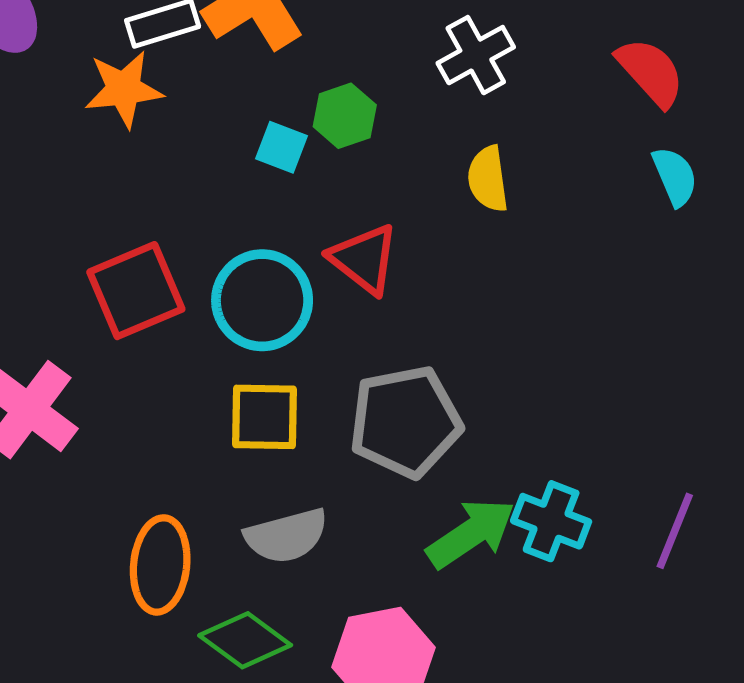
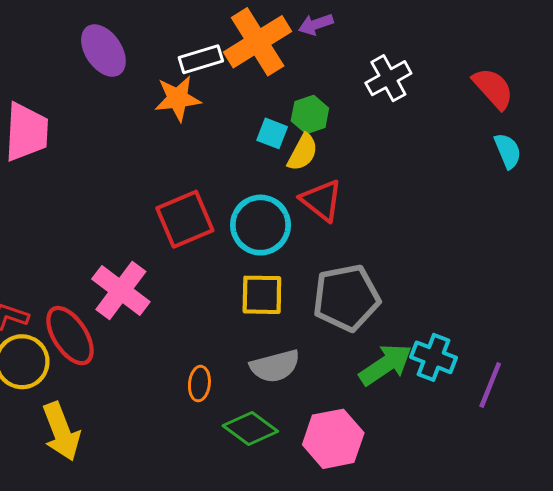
yellow semicircle: (488, 179) -> (303, 152), moved, turned -144
purple line: (675, 531) -> (490, 385), moved
orange ellipse: (160, 565) -> (199, 384), size x0.6

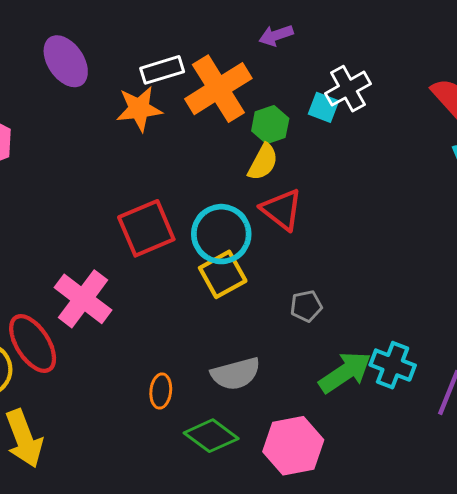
orange cross: (258, 42) -> (218, 89), moved
cyan square: (272, 133) -> (323, 107), moved
yellow square: (262, 295) -> (223, 274), moved, turned -30
gray pentagon: (346, 298) -> (306, 306), size x0.5

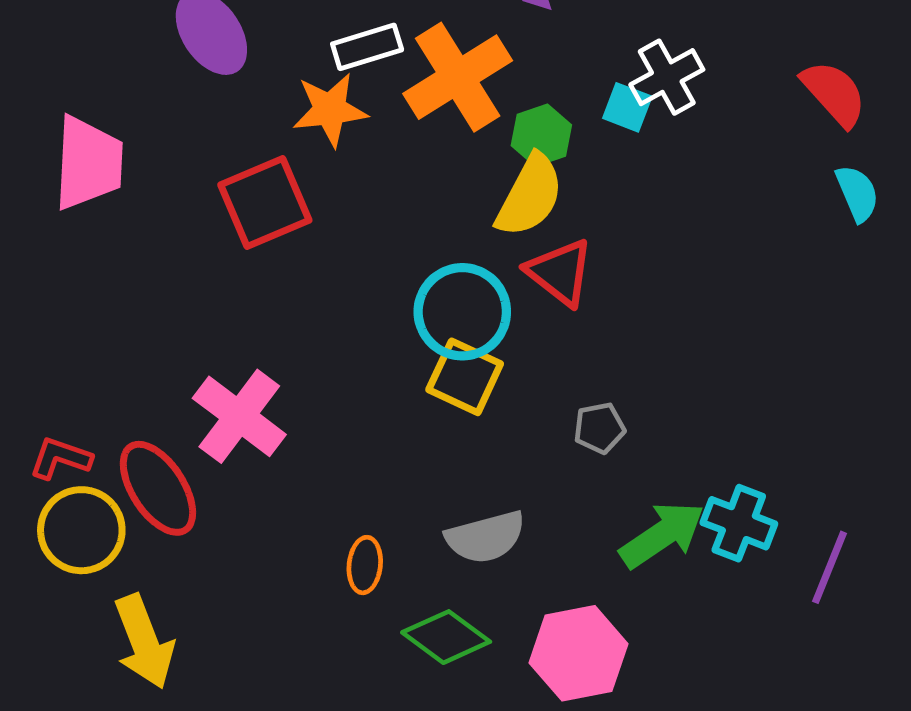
yellow semicircle: (263, 162) -> (530, 196), size x1.4
red square: (146, 228) -> (265, 203), moved
yellow square: (223, 274) -> (465, 377), turned -36

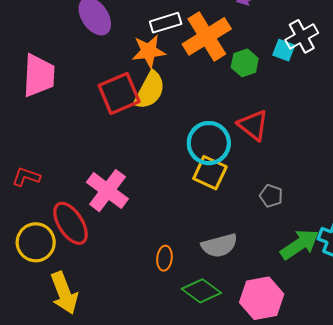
yellow semicircle: (530, 196) -> (150, 90), moved
gray pentagon: (599, 428) -> (271, 196), turned 30
red L-shape: (60, 458) -> (26, 177), moved

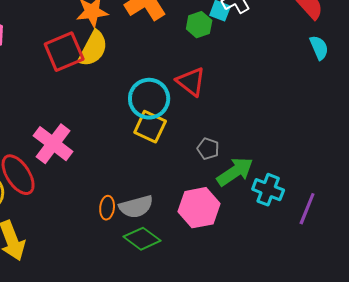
green hexagon: (245, 63) -> (199, 25), moved
green arrow: (300, 244) -> (235, 172), moved
gray semicircle: (219, 245) -> (136, 207), moved
pink hexagon: (262, 298) -> (199, 208), moved

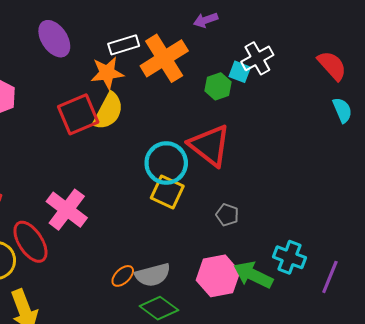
red triangle: (191, 82) -> (210, 145), size x1.4
green arrow: (235, 172) -> (253, 275), moved, turned -120
orange ellipse: (107, 208) -> (123, 276), turned 40

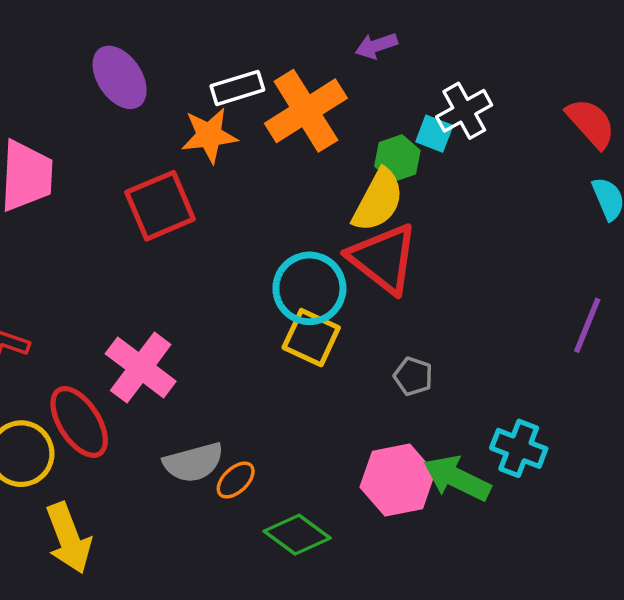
yellow semicircle: (108, 111) -> (378, 200), moved
gray semicircle: (153, 275) -> (193, 462), moved
purple line: (330, 277) -> (587, 325), moved

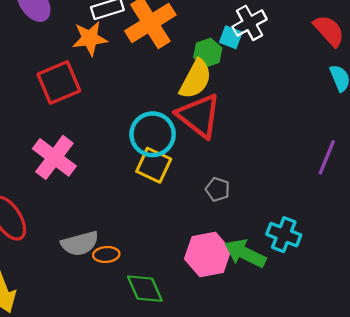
pink cross: (141, 367) -> (54, 157), moved
orange ellipse: (236, 480) -> (106, 254), turned 40
green diamond: (297, 535) -> (145, 289), turned 30

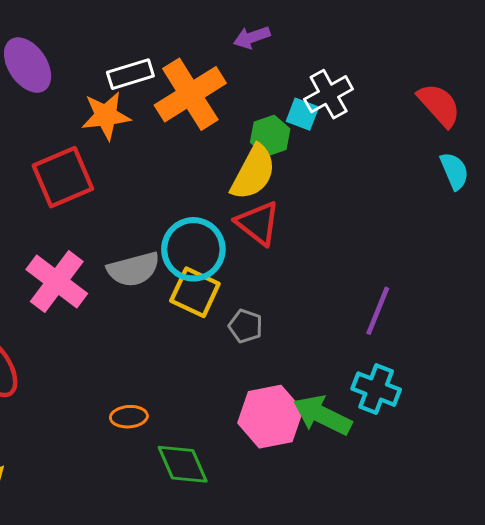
red triangle: (199, 116) -> (258, 223), size x0.7
purple line: (327, 157) -> (378, 311), moved
gray pentagon: (218, 189) -> (246, 326), moved
gray semicircle: (80, 243) -> (134, 269), moved

